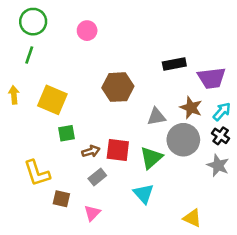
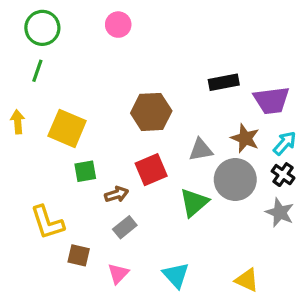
pink circle: (87, 31) -> (118, 25), moved
red square: (118, 150) -> (151, 170), moved, turned -30
cyan triangle: (144, 194) -> (176, 275), moved

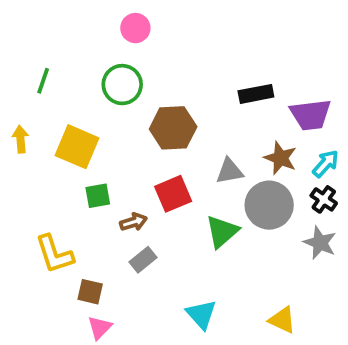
green circle: (42, 28) -> (122, 85), moved
pink triangle: (118, 273) -> (100, 328), moved

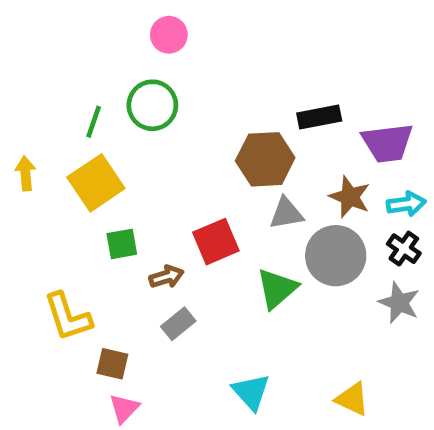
green line: (43, 81) -> (94, 122), moved
brown hexagon: (173, 128) -> (265, 159), moved
yellow square: (77, 147) -> (96, 183), turned 33
cyan arrow: (326, 164) -> (406, 204), turned 40

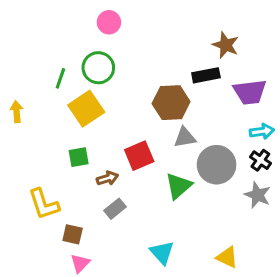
yellow square: (96, 183) -> (86, 109), moved
brown star: (350, 197) -> (226, 45), moved

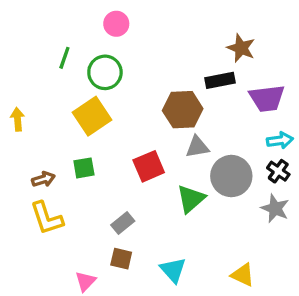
green line: (60, 78) -> (64, 58), moved
brown arrow: (107, 178) -> (43, 179), moved
brown square: (73, 234) -> (121, 259), moved

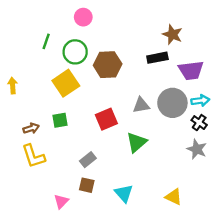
brown hexagon: (183, 110) -> (108, 65), moved
gray circle: (231, 176) -> (172, 103), moved

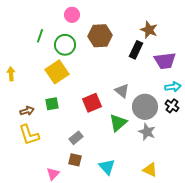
black rectangle: (157, 58) -> (136, 50), turned -54
brown hexagon: (108, 65) -> (100, 36), moved
gray circle: (172, 103) -> (145, 107), moved
gray triangle: (141, 105) -> (122, 91), turned 49
gray star: (197, 149) -> (147, 132), moved

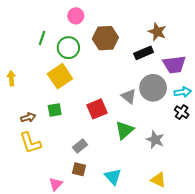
black rectangle: (136, 50) -> (144, 53), turned 42
gray circle: (145, 107) -> (153, 88), moved

